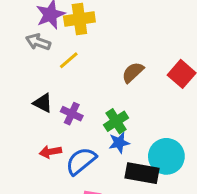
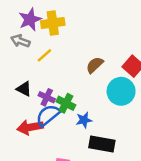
green cross: (116, 121) -> (66, 103), moved, turned -30
red arrow: (50, 152) -> (30, 127), size x1.5
cyan circle: (166, 156) -> (121, 91), moved
blue semicircle: (81, 161) -> (48, 115), moved

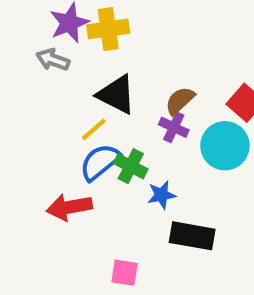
yellow line: (44, 55) -> (94, 129), moved
black triangle: (24, 89) -> (116, 95), moved, size x1.5
purple cross: (47, 97) -> (174, 127), moved
blue semicircle: (48, 115) -> (100, 162), moved

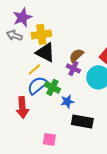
yellow cross: (108, 29) -> (41, 34), moved
red arrow: (69, 207) -> (22, 107), turned -85

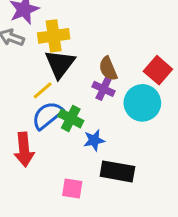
black triangle: (45, 52) -> (60, 64), turned 40
brown semicircle: (76, 55) -> (108, 69), turned -70
pink square: (49, 139) -> (72, 189), moved

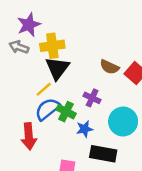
brown semicircle: (108, 69) -> (109, 67), moved, turned -42
purple cross: (103, 89) -> (92, 98), moved
cyan circle: (142, 103) -> (123, 122), moved

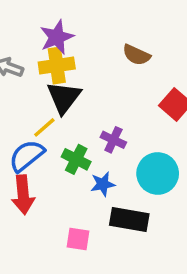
purple star: (29, 25) -> (57, 37), moved
brown semicircle: (109, 67) -> (136, 55), moved
blue semicircle: (47, 109) -> (27, 156), moved

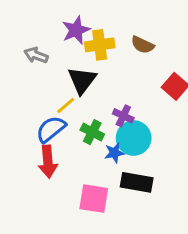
yellow cross: (57, 65) -> (100, 45), moved
cyan circle: (158, 173) -> (134, 138), moved
pink square: (78, 239) -> (94, 199), size x1.5

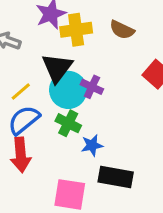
yellow line: (66, 105) -> (21, 92), moved
purple cross: (123, 116) -> (92, 87), moved
cyan circle: (134, 138) -> (68, 90), moved

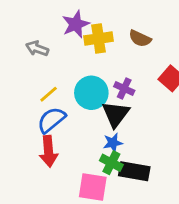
black triangle: (57, 68) -> (116, 114), moved
purple cross: (92, 87) -> (124, 88), moved
green cross: (68, 123) -> (111, 163), moved

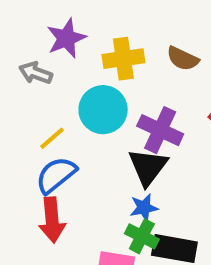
purple star: (76, 24) -> (66, 38), moved
purple cross: (124, 88) -> (160, 130), size x1.5
cyan circle: (91, 93) -> (103, 110), moved

